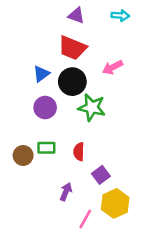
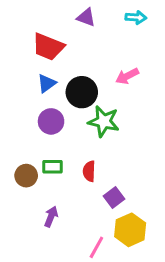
red trapezoid: (72, 48) -> (48, 47), moved
purple arrow: (66, 192) -> (51, 217), moved

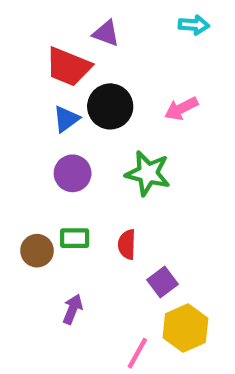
purple triangle: (86, 17) -> (106, 33), moved
black circle: (82, 92) -> (110, 106), moved

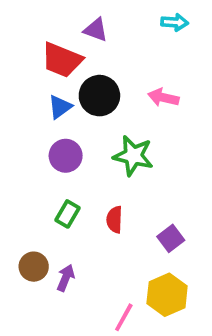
pink arrow: (181, 109) -> (163, 97), turned 40
green rectangle: (75, 238) -> (67, 214), turned -60
brown circle: (37, 251) -> (34, 267), moved
purple square: (162, 282) -> (171, 238), moved

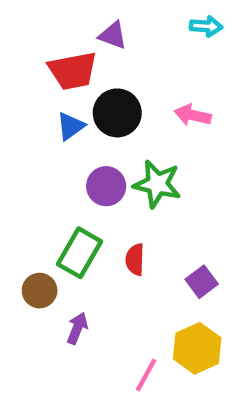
red trapezoid: (62, 60) -> (73, 71), turned -33
purple circle: (66, 156) -> (106, 186), moved
green rectangle: (67, 214) -> (79, 253), size x1.5
brown circle: (34, 267) -> (40, 291), moved

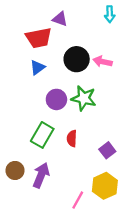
cyan arrow: (206, 26) -> (110, 14), turned 84
black circle: (117, 113) -> (77, 59), moved
brown circle: (40, 291) -> (15, 170), moved
purple arrow: (77, 328) -> (41, 175), size x1.5

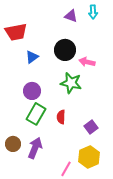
purple triangle: (60, 19) -> (71, 16), moved
red trapezoid: (39, 38) -> (16, 32), moved
pink arrow: (103, 62) -> (87, 62), moved
purple circle: (56, 99) -> (32, 91), moved

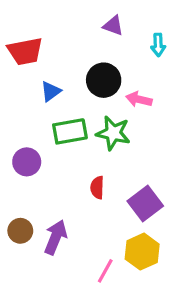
cyan arrow: (93, 12) -> (158, 45), moved
purple circle: (32, 91) -> (27, 162), moved
green rectangle: (36, 114) -> (70, 131), moved, turned 50
purple square: (91, 127) -> (145, 204), size x1.5

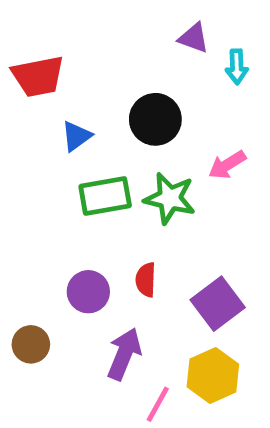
purple triangle: (113, 26) -> (194, 38), moved
pink arrow: (139, 99) -> (227, 165), moved, turned -45
purple circle: (27, 162) -> (88, 292), moved
purple arrow: (56, 237) -> (124, 354), moved

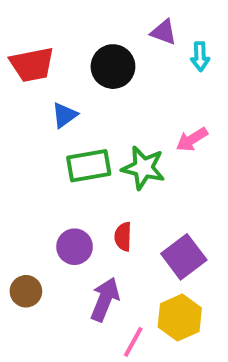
black circle: (155, 119) -> (113, 67), moved

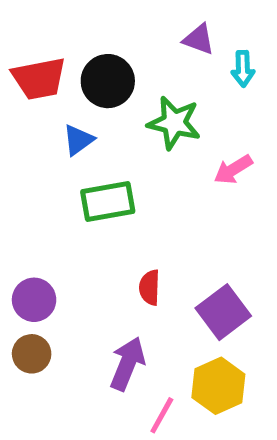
black circle: (113, 67) -> (108, 81), moved
green star: (143, 168) -> (174, 123), moved
purple circle: (75, 247) -> (34, 300), moved

